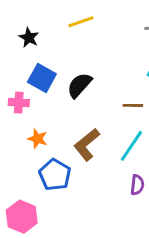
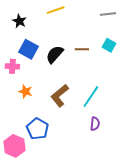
brown line: (133, 105) -> (82, 49), moved
blue pentagon: (55, 175) -> (38, 129), moved

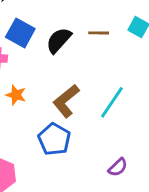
purple semicircle: (95, 124) -> (118, 167), moved, turned 40
blue pentagon: (38, 129) -> (54, 139), moved

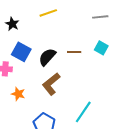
brown L-shape: (66, 101) -> (51, 84), moved
cyan line: (112, 102) -> (83, 112), moved

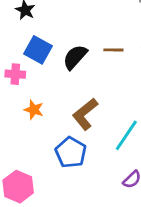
brown L-shape: (51, 84) -> (85, 114), moved

